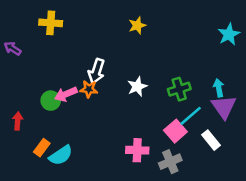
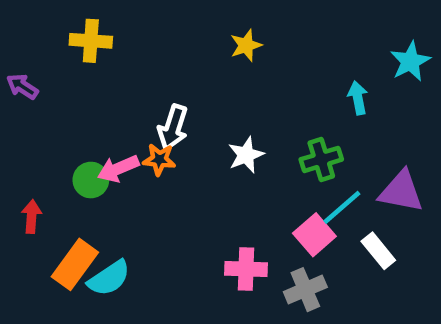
cyan arrow: (219, 88) -> (358, 98), moved
purple triangle: (224, 107) -> (401, 191), turned -44
orange rectangle: (42, 148) -> (75, 264), size x1.5

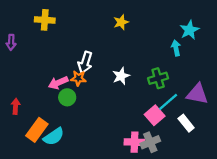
cyan star: (410, 61) -> (189, 30), moved
purple arrow: (22, 86) -> (11, 42), turned -120
green circle: (91, 180) -> (67, 97), moved
pink cross: (246, 269) -> (134, 142), moved

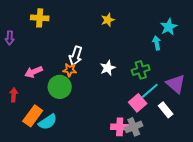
pink arrow: (58, 83) -> (34, 72), moved
purple triangle: (197, 94) -> (176, 84), turned 30
green circle: (67, 97) -> (60, 87), size x1.5

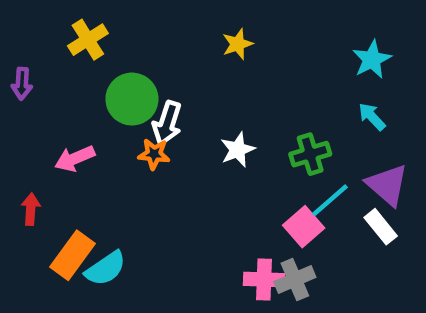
yellow cross: (40, 18) -> (88, 40), turned -36
cyan arrow: (157, 43) -> (372, 117), moved, turned -32
green circle: (60, 87) -> (132, 99), moved
white rectangle: (166, 110) -> (381, 227), moved

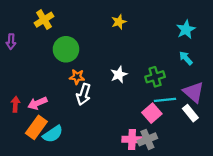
white arrow: (167, 123) -> (84, 94), moved
pink arrow: (75, 158) -> (37, 103), moved
cyan line: (330, 200) -> (165, 100), turned 35

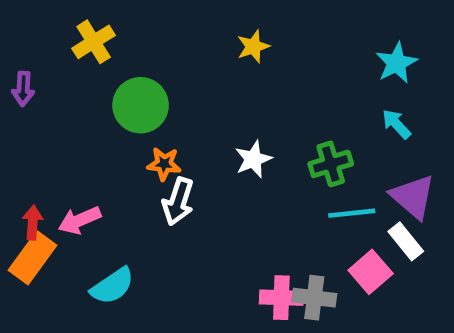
pink square: (152, 113) -> (371, 272), moved
orange rectangle: (36, 127) -> (33, 258), moved
gray cross: (147, 139) -> (314, 298), turned 30

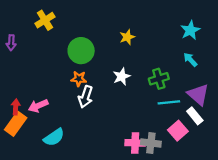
yellow star: (253, 47) -> (127, 37), moved
green circle: (141, 105) -> (81, 51), moved

